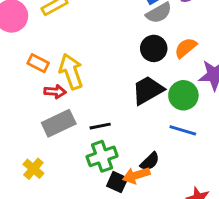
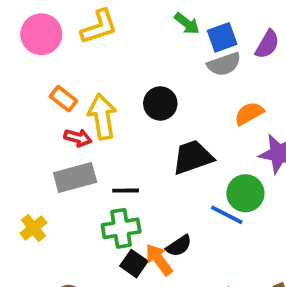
black circle: (154, 48) -> (160, 103), moved
green circle: (183, 95) -> (245, 193), moved
orange arrow: (136, 175) -> (159, 260), turned 60

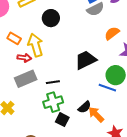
black circle: (160, 103) -> (51, 18), moved
orange arrow: (159, 260) -> (96, 114), moved

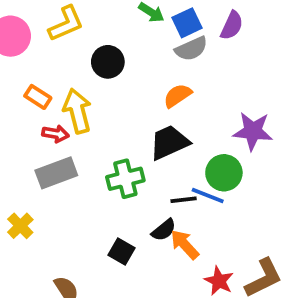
orange semicircle: (112, 33) -> (177, 96), moved
black line: (53, 82) -> (184, 200), moved
green cross: (53, 102) -> (125, 179), moved

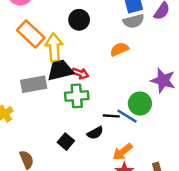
orange rectangle: (38, 97) -> (31, 34), size x1.6
red arrow: (55, 134) -> (80, 73), moved
black trapezoid: (169, 142) -> (60, 70), moved
orange arrow: (185, 244) -> (123, 152), moved, turned -96

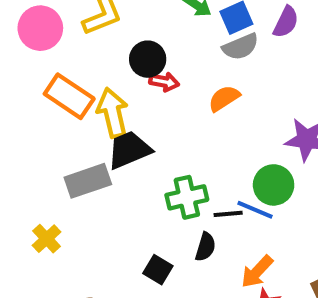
red arrow: (80, 73) -> (164, 82), moved
green cross: (77, 96) -> (187, 197), moved
black semicircle: (95, 133) -> (205, 247), turned -35

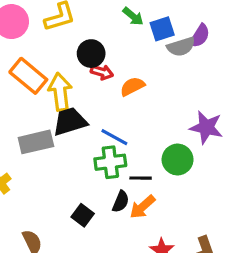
gray semicircle: (241, 47) -> (181, 47), moved
orange semicircle: (224, 98) -> (132, 86), moved
blue line: (255, 210) -> (114, 137), moved
orange arrow: (257, 272) -> (142, 207), moved

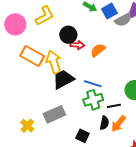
gray rectangle: (36, 142) -> (54, 114), moved

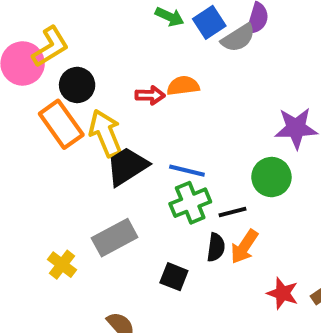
yellow L-shape: (45, 16) -> (50, 47), moved
black circle: (68, 35) -> (77, 85), moved
orange semicircle: (98, 50) -> (183, 86), moved, turned 35
orange rectangle: (32, 56) -> (61, 124), turned 30

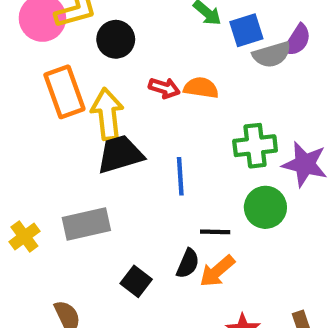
black circle: (77, 85) -> (116, 39), moved
blue line: (187, 171) -> (180, 176), turned 57
green cross: (190, 203) -> (255, 146), moved

